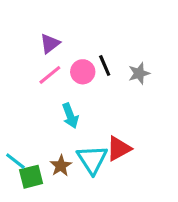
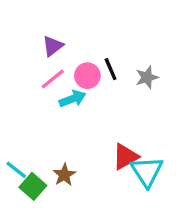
cyan arrow: (70, 116) -> (73, 99), moved, turned -90
cyan triangle: (92, 159) -> (147, 172), moved
green square: (31, 177) -> (33, 186), turned -35

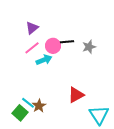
black line: (111, 69) -> (67, 42), turned -72
cyan line: (16, 170) -> (28, 103), moved
cyan triangle: (147, 172) -> (99, 115), moved

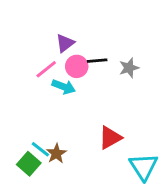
purple triangle: (32, 28) -> (65, 43), moved
cyan arrow: (44, 60) -> (64, 87), turned 42

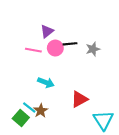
pink line: (46, 69) -> (33, 50), turned 49
cyan arrow: (64, 87) -> (46, 82), moved

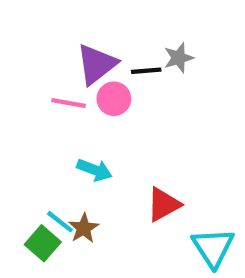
purple triangle: (47, 31) -> (97, 64), size x1.5
black line: (70, 44) -> (146, 71), moved
gray star: (93, 49) -> (179, 58), moved

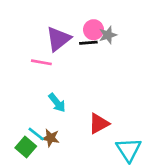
pink circle: (114, 99) -> (94, 30), moved
cyan arrow: (94, 170) -> (57, 103), turned 30
brown star: (84, 228) -> (51, 138), turned -30

